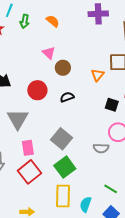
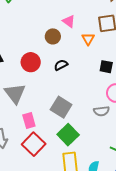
pink triangle: (49, 53) -> (69, 21), moved

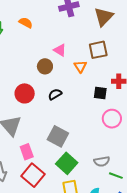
gray semicircle: (101, 111) -> (102, 161), moved

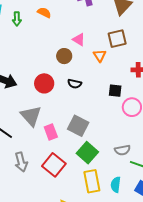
black square: (100, 93) -> (115, 91), moved
black semicircle: (55, 94) -> (75, 84), turned -136
pink rectangle: (27, 152) -> (51, 132), moved

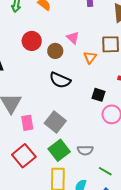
red circle: (44, 83) -> (32, 41), moved
black semicircle: (75, 84) -> (60, 80), size x1.5
gray semicircle: (122, 150) -> (85, 150), moved

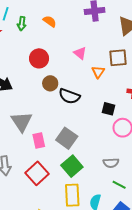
brown circle: (55, 51) -> (50, 83), moved
gray semicircle: (85, 150) -> (111, 163), moved

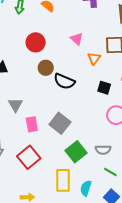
black square: (108, 109) -> (104, 88), moved
gray triangle: (22, 122) -> (15, 105), size x0.7
green square: (72, 166) -> (76, 152), moved

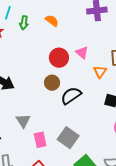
red circle: (36, 42) -> (59, 58), moved
black semicircle: (64, 81) -> (71, 96), turned 125

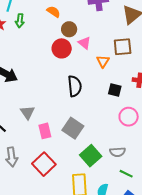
green arrow: (24, 23) -> (20, 21), moved
brown circle: (52, 83) -> (69, 29), moved
black semicircle: (71, 96) -> (75, 86), turned 120

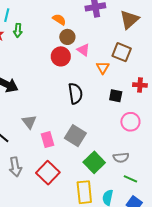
orange semicircle: (54, 12) -> (59, 19), moved
brown square: (123, 47) -> (122, 52), turned 30

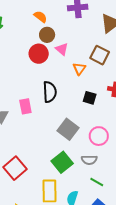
pink circle: (130, 122) -> (99, 136), moved
gray square: (75, 136) -> (68, 129), moved
pink rectangle: (48, 140) -> (25, 106), moved

